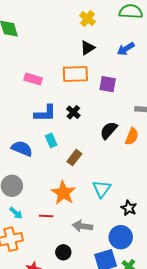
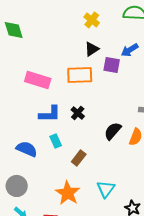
pink rectangle: (33, 79) -> (38, 80), size x1.4
purple square: (108, 84) -> (112, 65), moved

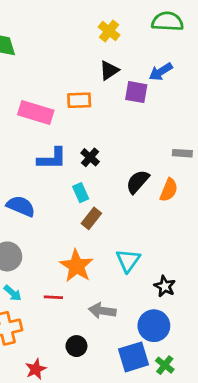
orange rectangle: (80, 75) -> (79, 100), moved, size x0.7
cyan rectangle: (56, 141) -> (81, 193), moved

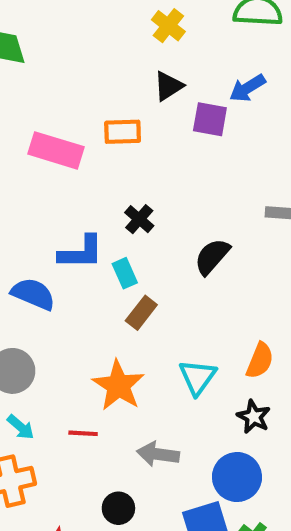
blue L-shape: (52, 159) -> (81, 252), moved
orange semicircle: (169, 190) -> (260, 361), moved

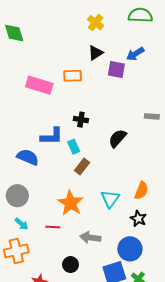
black cross: (139, 219) -> (81, 120), turned -32

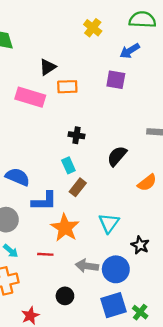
black triangle: (96, 53) -> (48, 67), moved
blue arrow: (135, 54) -> (130, 51), moved
blue L-shape: (52, 136) -> (44, 201), moved
orange semicircle: (141, 190) -> (147, 183), moved, turned 30
blue circle: (130, 249) -> (116, 269), moved

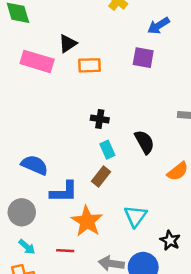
pink rectangle: (30, 97) -> (37, 61), moved
black semicircle: (117, 156) -> (144, 142), turned 110
cyan rectangle: (68, 165) -> (107, 150), moved

